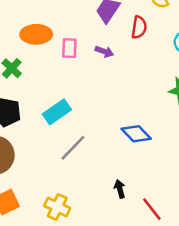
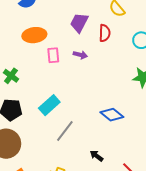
orange ellipse: (36, 34) -> (34, 35), moved
black arrow: (120, 189) -> (97, 156), moved, turned -32

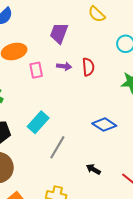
red semicircle: (105, 33) -> (88, 67), moved

